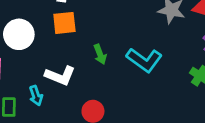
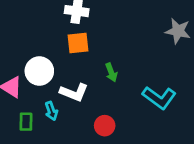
white circle: (19, 34) -> (39, 71), moved
cyan L-shape: (144, 60) -> (159, 98), moved

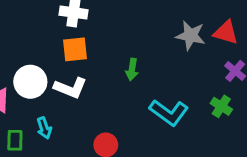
green arrow: (111, 72) -> (132, 69), moved, turned 30
white L-shape: (74, 92) -> (70, 88), moved

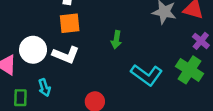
green cross: (221, 106) -> (189, 70), size x1.5

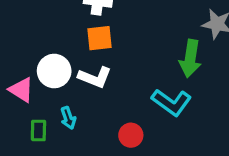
green arrow: (116, 40) -> (190, 58), moved, size x1.6
cyan L-shape: (147, 75) -> (171, 102), moved

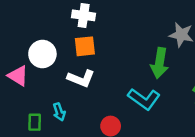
white circle: (54, 71) -> (42, 54), moved
pink triangle: (21, 90) -> (18, 76), moved

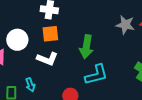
green arrow: (159, 63) -> (86, 47), moved
cyan L-shape: (144, 99) -> (96, 75), turned -50

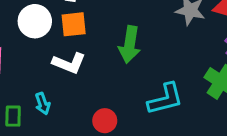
white circle: (17, 40) -> (35, 21), moved
cyan L-shape: (96, 75) -> (165, 99), moved

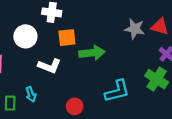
orange square: (74, 24) -> (67, 38), moved
green arrow: (130, 45) -> (92, 53), turned -105

